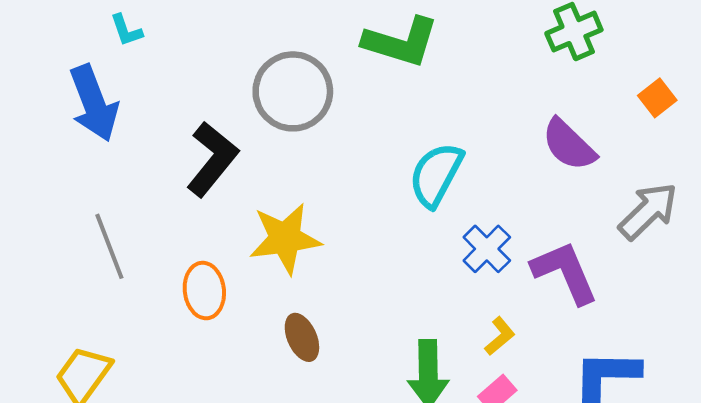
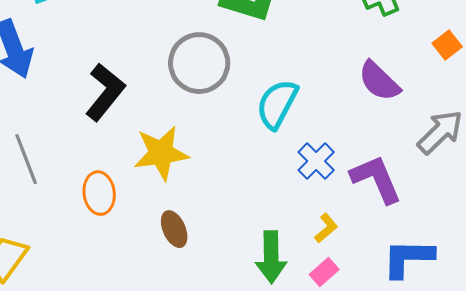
gray circle: (293, 91) -> (199, 63), moved

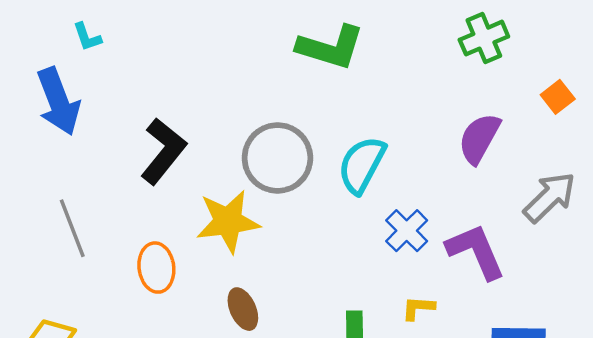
gray circle: (199, 63) -> (277, 158), moved
purple semicircle: (379, 81) -> (479, 138), turned 75
yellow L-shape: (326, 228) -> (418, 308), turned -136

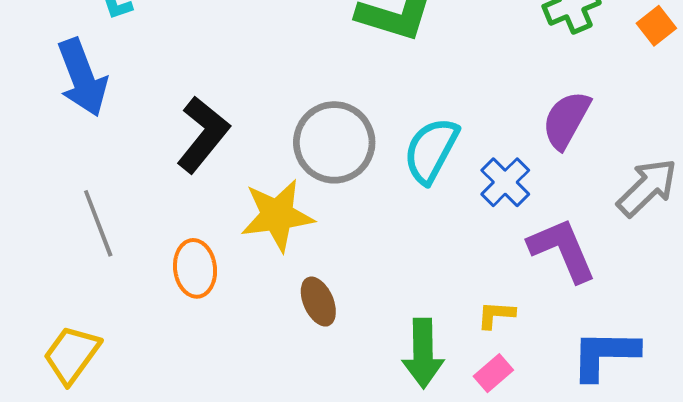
orange square: (558, 97) -> (656, 26), moved
blue cross: (407, 231) -> (505, 182), moved
brown ellipse: (243, 309) -> (318, 302), moved

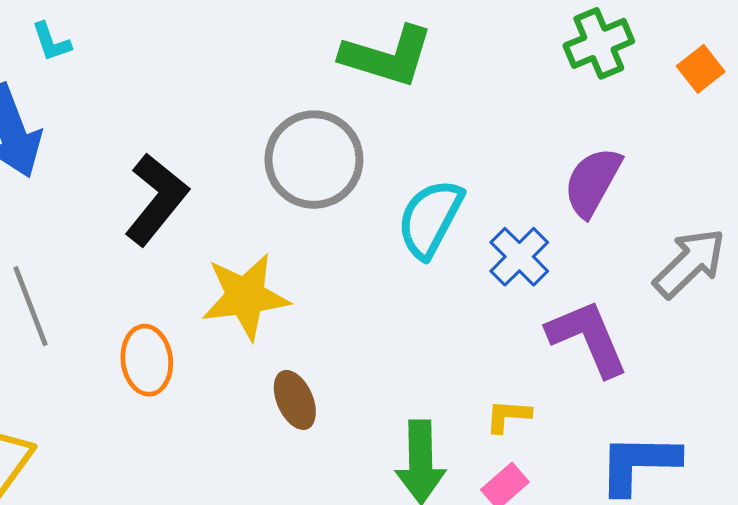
gray circle: (334, 142) -> (314, 160), moved

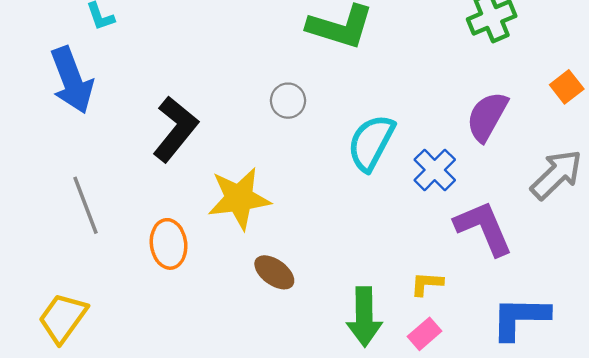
orange square: (701, 69) -> (567, 87), moved
gray circle: (314, 160) -> (288, 101), size x0.5
brown ellipse: (295, 400) -> (274, 272), turned -30

